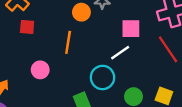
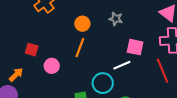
orange circle: (81, 12) -> (82, 24), moved
red square: (27, 27) -> (32, 50), moved

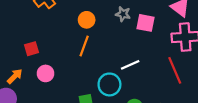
pink square: (135, 47) -> (145, 23), moved
red square: (32, 50) -> (31, 49), turned -32
pink circle: (52, 66) -> (46, 73), moved

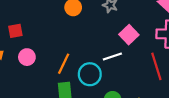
pink square: (145, 23) -> (129, 35), moved, turned 30
orange line: (84, 46) -> (64, 64), moved

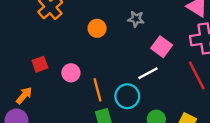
pink circle: (27, 57) -> (71, 73), moved
orange line: (64, 64) -> (97, 90), turned -30

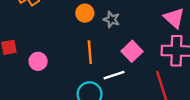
orange circle: (97, 28) -> (85, 13), moved
orange line: (97, 90) -> (90, 52), moved

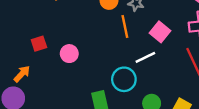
orange line: (90, 52) -> (125, 26), moved

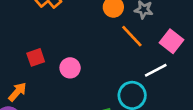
orange line: (125, 26) -> (132, 36), turned -30

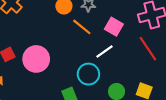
pink circle: (70, 68) -> (36, 59), size x1.6

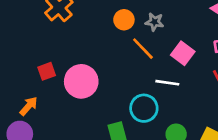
white line: (105, 52) -> (167, 83), turned 36

